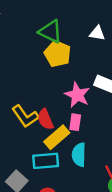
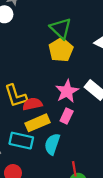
red semicircle: (45, 119) -> (32, 104), turned 84
pink rectangle: (75, 122) -> (67, 116), moved

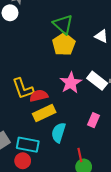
pink rectangle: (67, 116) -> (93, 120), moved
cyan rectangle: (21, 141) -> (28, 145), moved

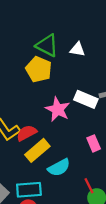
green triangle: (63, 24) -> (47, 45), moved
pink rectangle: (93, 120) -> (94, 143), turned -32
cyan semicircle: (58, 133) -> (59, 167), turned -120

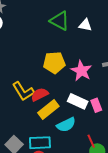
yellow pentagon: (39, 69) -> (54, 63), moved, turned -30
white rectangle: (86, 99) -> (78, 101), moved
pink star: (58, 109) -> (81, 71), moved

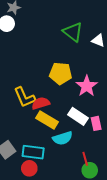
yellow rectangle: (48, 110) -> (47, 120), turned 60

